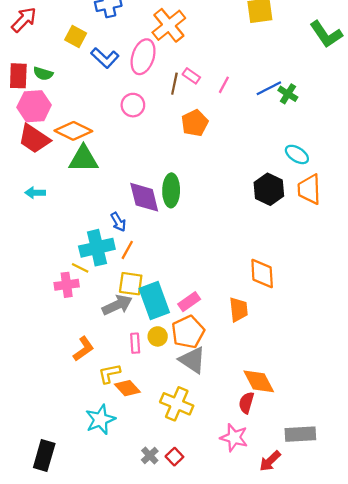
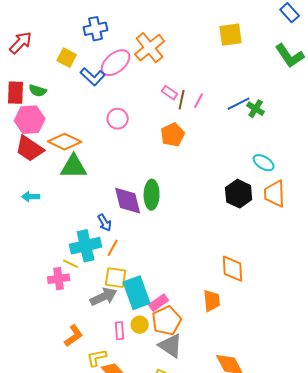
pink ellipse: (143, 57) -> (116, 63), moved, turned 32
brown line: (174, 84) -> (182, 100), moved
pink rectangle: (189, 302) -> (159, 303), moved

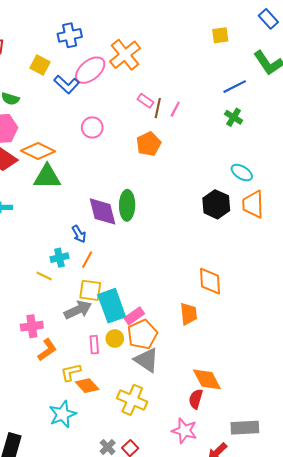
yellow square: (231, 35) -> (220, 35), moved, size x0.7
blue line: (239, 104) -> (235, 87), moved
cyan cross: (86, 246) -> (59, 258), size x0.6
pink cross: (59, 279) -> (32, 326), moved

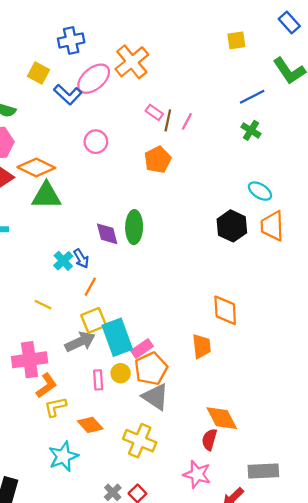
purple diamond: (102, 211) -> (107, 234), size x0.7
cyan cross: (59, 258) -> (63, 261), moved, turned -30
yellow square: (90, 290) -> (94, 320), turned -30
pink cross: (32, 326) -> (30, 360), size x1.4
yellow L-shape: (71, 372) -> (55, 407), moved

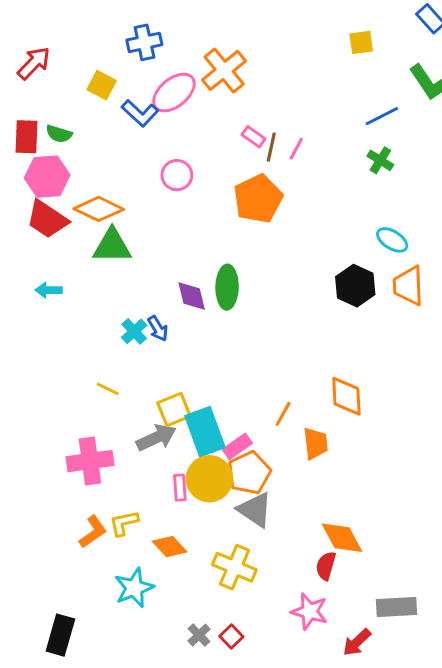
orange pentagon: (158, 160) -> (258, 199), size x1.4
orange line: (90, 287) -> (283, 414), moved
yellow circle: (121, 373) -> (209, 479), size x1.8
orange L-shape: (46, 386) -> (93, 532), moved

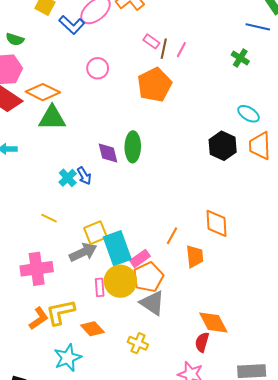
blue line: (382, 116) -> (258, 27), moved, turned 40
yellow L-shape: (124, 523) -> (60, 312), size x1.4
yellow cross: (234, 567) -> (138, 343), size x0.7

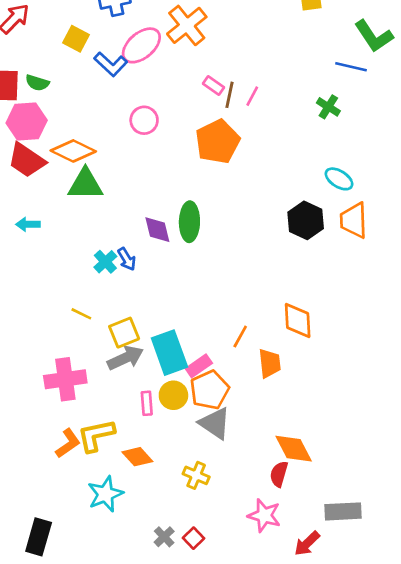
yellow square: (96, 233) -> (124, 333), moved
yellow circle: (120, 281) -> (173, 395), size x0.7

